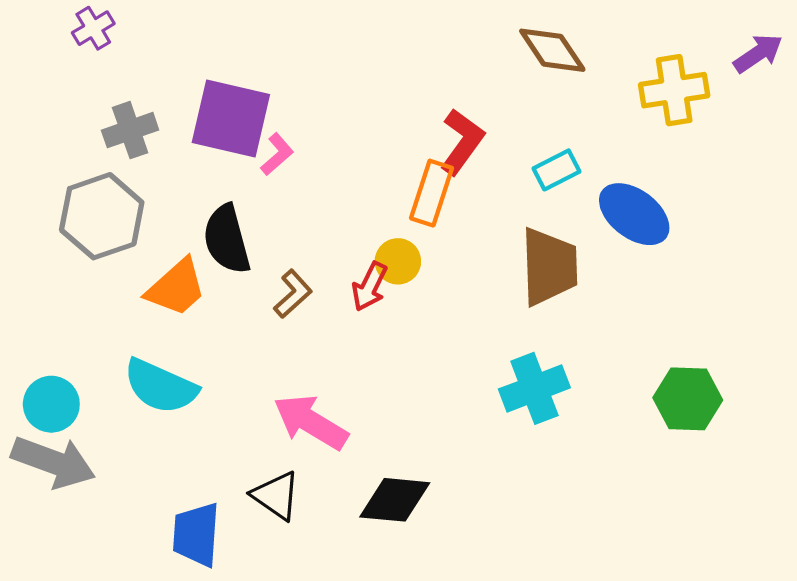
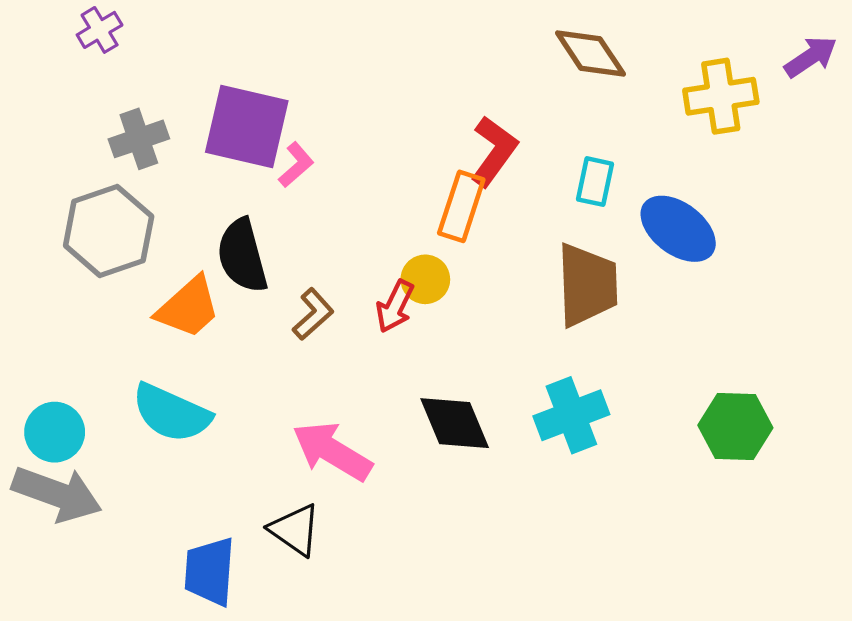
cyan rectangle: (556, 170) -> (595, 182), turned -51
black diamond: (395, 500) -> (455, 423), moved, turned 62

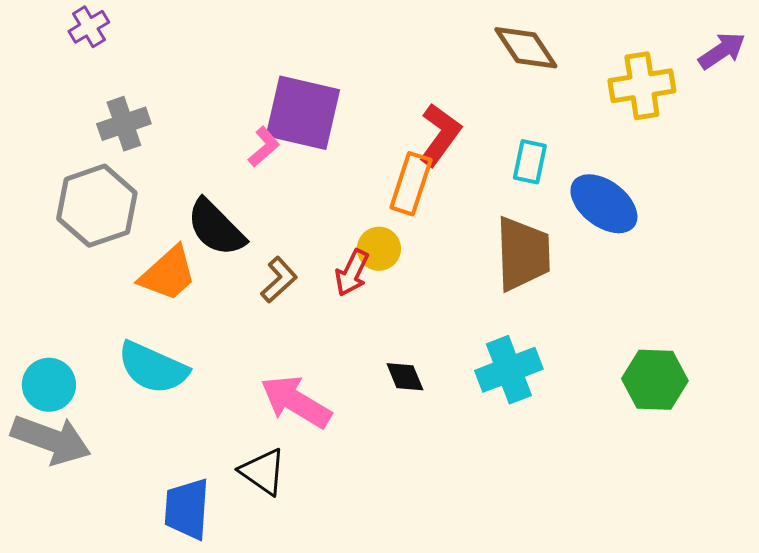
purple square: (247, 127) -> (303, 113), moved
black semicircle: (242, 256) -> (216, 228), turned -30
black diamond: (455, 423) -> (405, 377), size x0.6

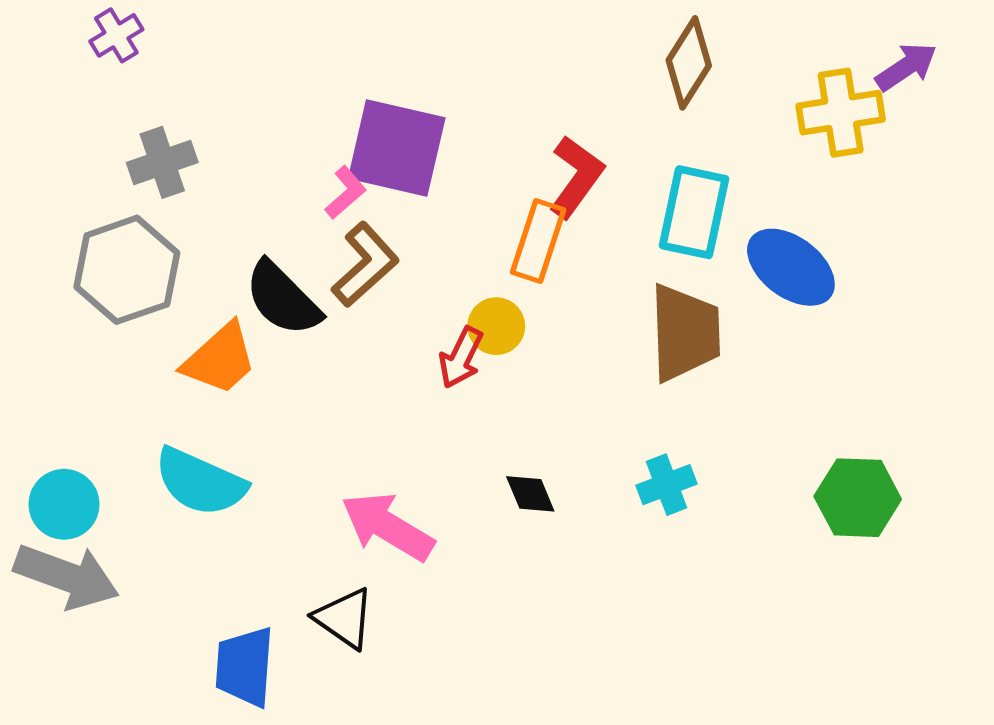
brown diamond: (526, 48) -> (689, 63), turned 66
purple arrow: (722, 51) -> (906, 67), moved
cyan rectangle: (530, 162) -> (694, 212), size x1.6
brown L-shape: (279, 280) -> (365, 265), moved, size x1.4
cyan cross: (509, 370) -> (667, 485), size x0.7

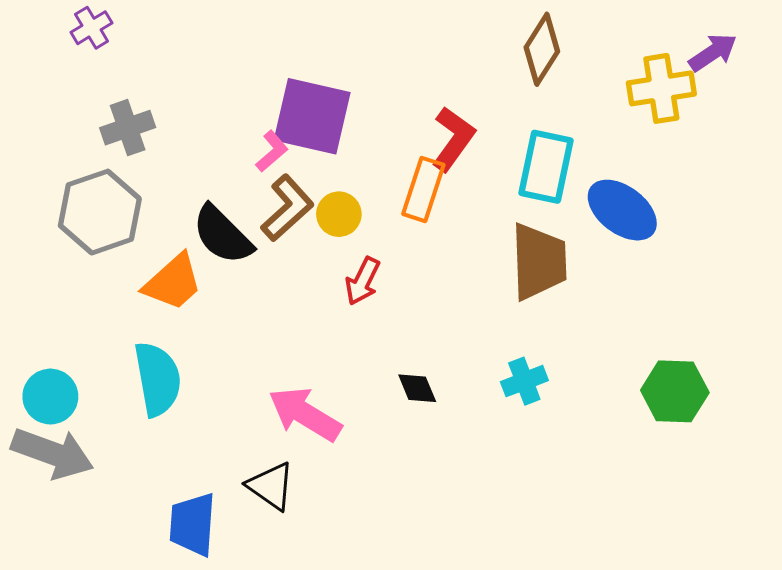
yellow circle: (496, 326) -> (339, 214), moved
cyan semicircle: (200, 482) -> (158, 379), turned -124

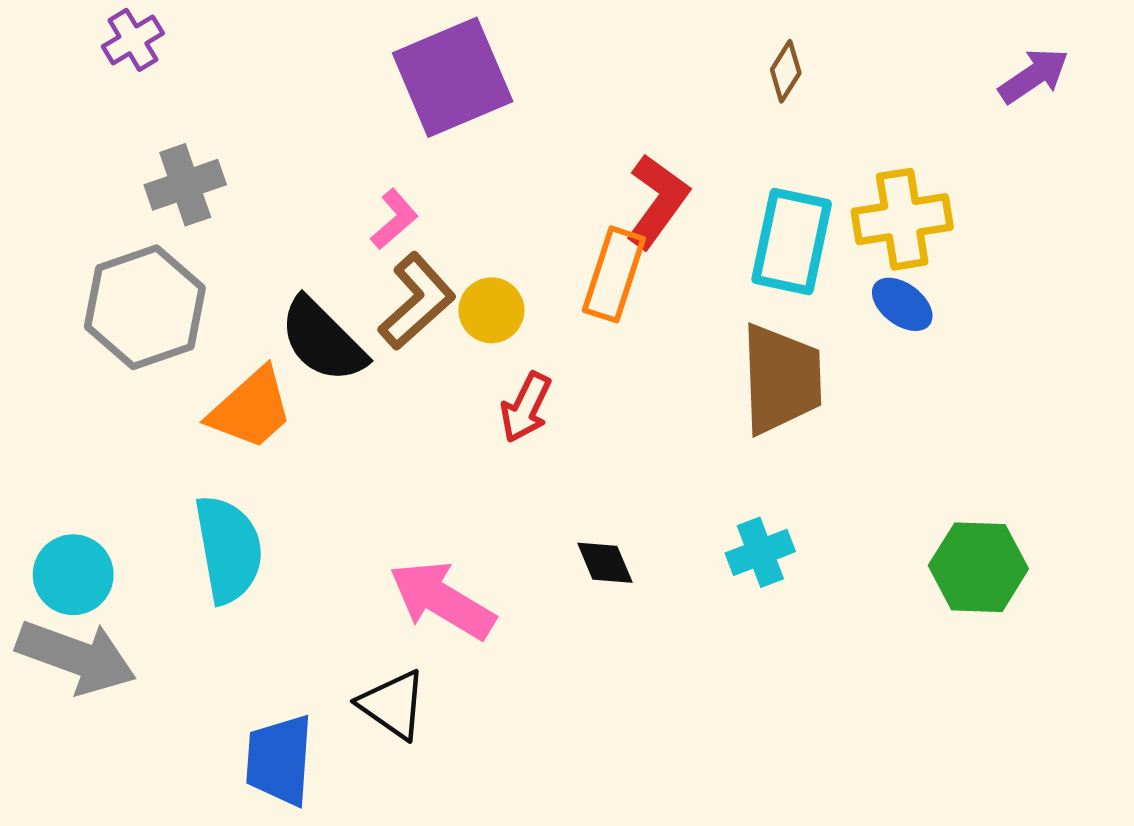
brown diamond: (542, 49) -> (786, 71), size x0.6
yellow cross: (661, 88) -> (902, 219), moved
purple square: (312, 116) -> (453, 77), moved, turned -36
blue ellipse: (622, 210) -> (902, 304), size x0.6

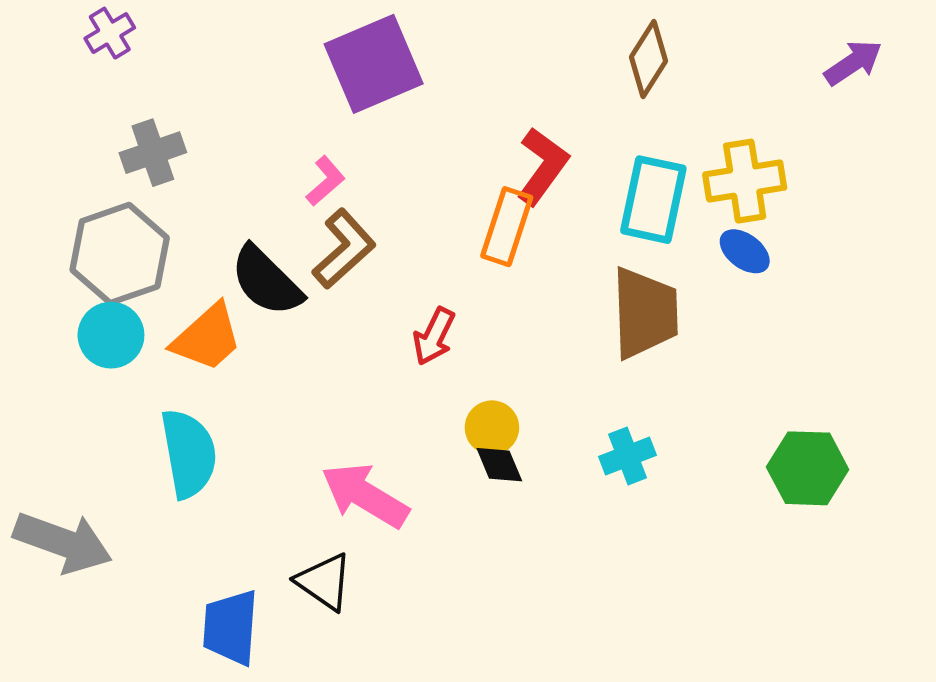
brown diamond: (786, 71) -> (649, 59), size x1.5
yellow circle: (491, 310) -> (492, 428), moved
cyan circle: (73, 575) -> (111, 335), moved

